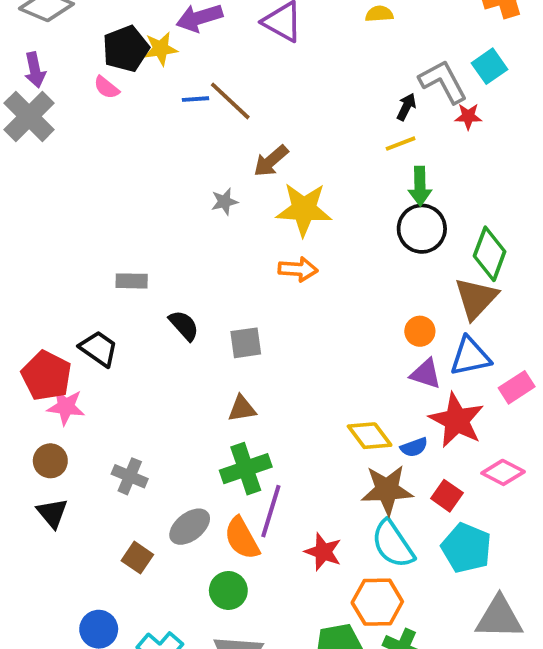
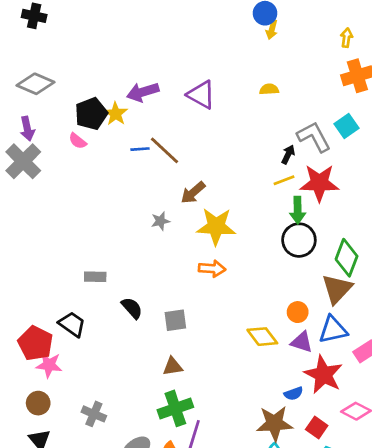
yellow star: (161, 49) -> (116, 114), turned -30
red star: (468, 116) -> (319, 183), moved, size x2.0
yellow diamond: (370, 436) -> (262, 337), moved

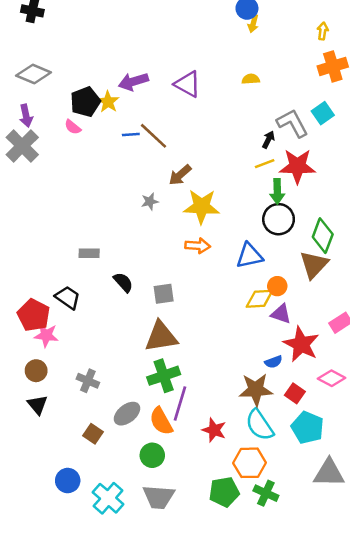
blue triangle: (333, 330) -> (249, 256), moved
yellow diamond: (262, 337) -> (260, 299), moved, turned -56
brown triangle: (173, 366) -> (161, 337), size x1.8

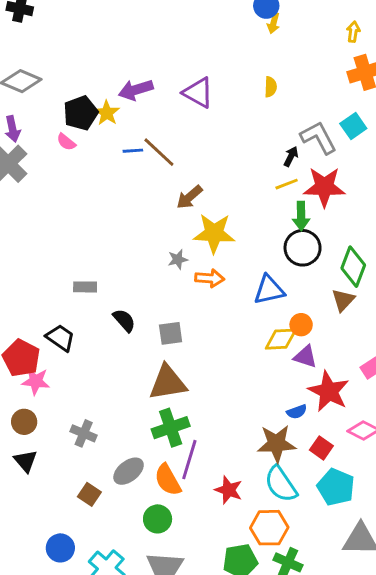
yellow semicircle: (251, 79) -> (271, 87), turned 96
gray star: (150, 202) -> (178, 259), moved
brown triangle: (314, 265) -> (343, 300), size x0.7

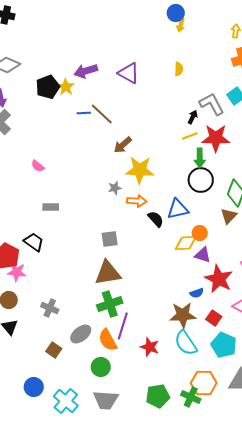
pink semicircle: (66, 142) -> (38, 166), moved
black semicircle: (124, 320) -> (156, 219), moved
orange hexagon: (269, 528) -> (204, 383), moved

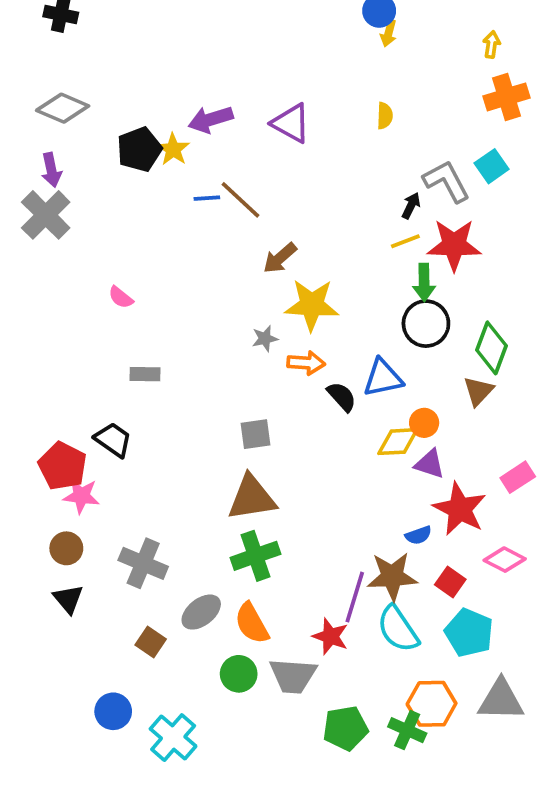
gray cross: (50, 308) -> (143, 563), size x1.4
purple line: (123, 326) -> (355, 597), moved
gray trapezoid: (106, 400) -> (293, 676), moved

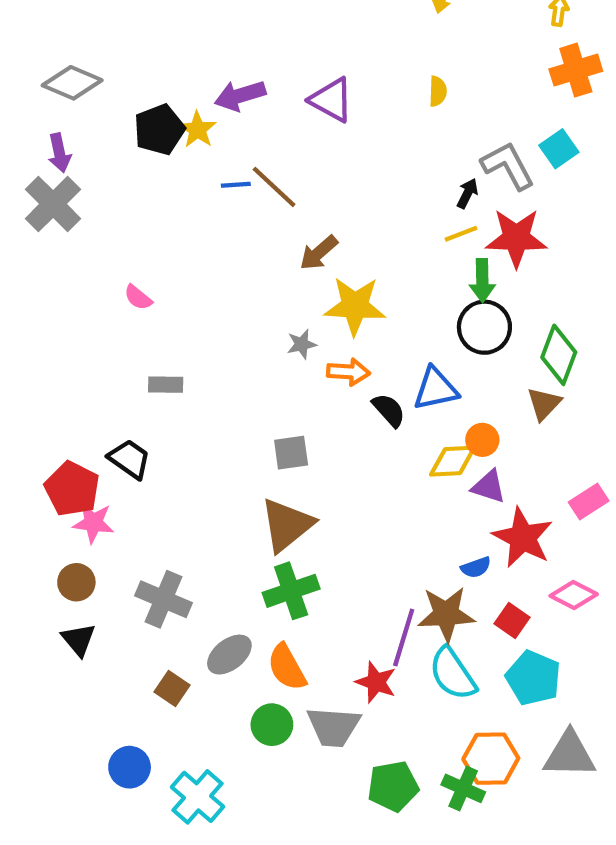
brown triangle: (252, 498) -> (287, 525), turned -30

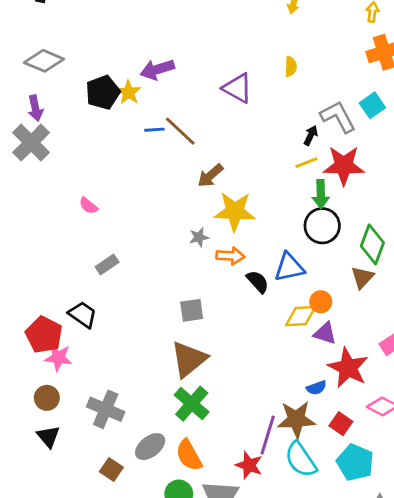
purple triangle: (331, 100) -> (238, 88), moved
gray rectangle: (166, 385) -> (107, 264), turned -35
green cross: (291, 591) -> (192, 404), turned -30

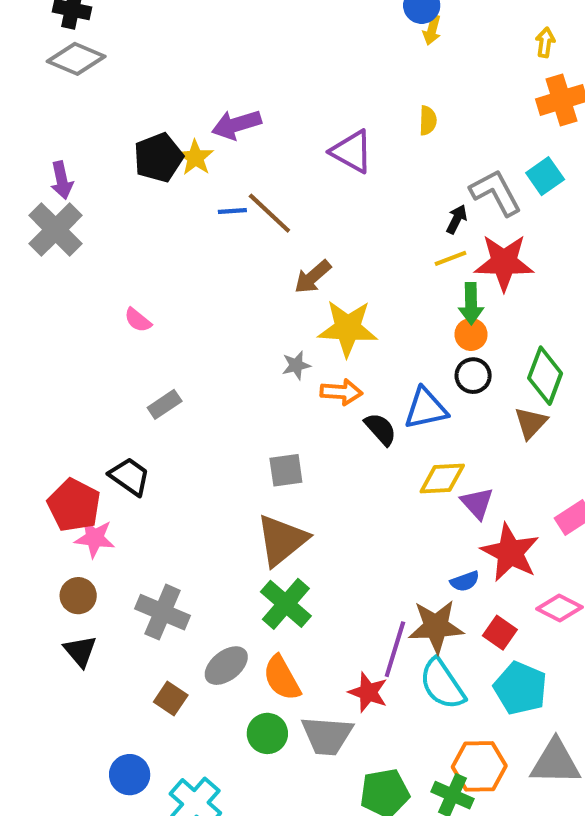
gray diamond: (44, 61) -> (76, 59), moved
black circle: (322, 226) -> (473, 376), moved, size x0.7
orange circle: (321, 302) -> (471, 334), moved
purple triangle: (325, 333) -> (477, 503), turned 30

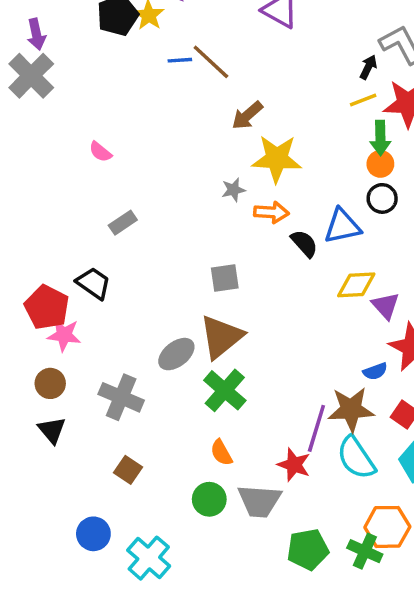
gray ellipse: (226, 666) -> (176, 354), moved
orange semicircle: (282, 678) -> (221, 453), size x0.7

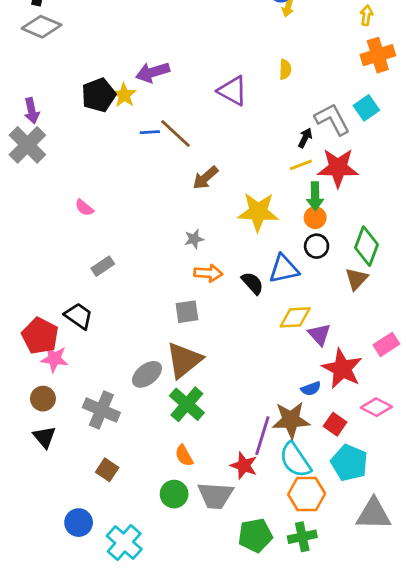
yellow star: (277, 159) -> (258, 212), moved
orange arrow: (271, 212) -> (208, 273), moved
orange hexagon: (387, 527) -> (307, 494), moved
green cross: (365, 551) -> (302, 537), turned -36

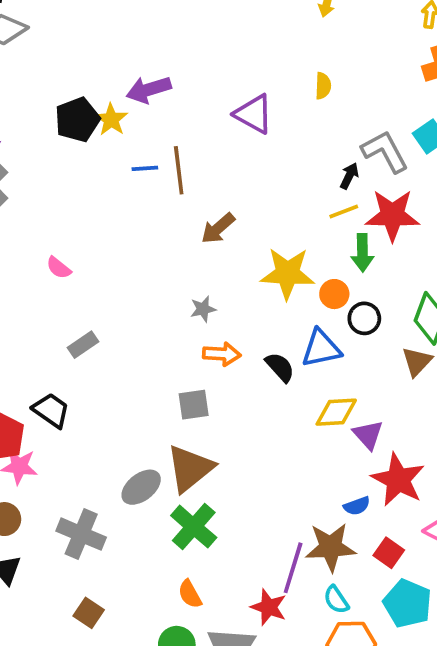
brown line: (175, 134) -> (179, 170), turned 40
orange circle: (315, 218) -> (334, 294), moved
cyan semicircle: (295, 460) -> (336, 600), size x0.6

